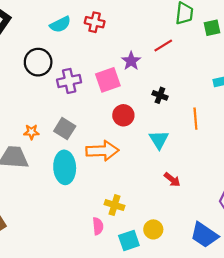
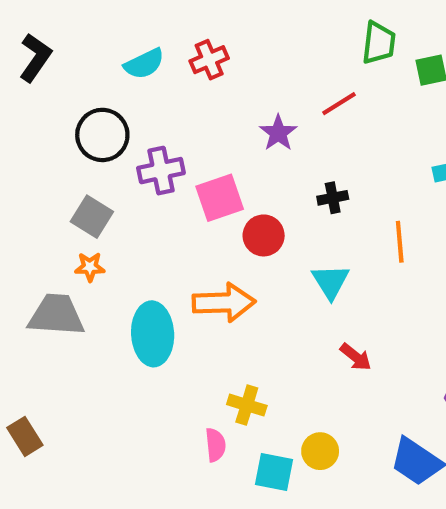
red cross: (95, 22) -> (209, 60), turned -36
pink square: (108, 80) -> (220, 198), moved
black cross: (160, 95) -> (333, 198), turned -32
gray square: (65, 129) -> (92, 217), moved
cyan square: (129, 241) -> (274, 472), turned 30

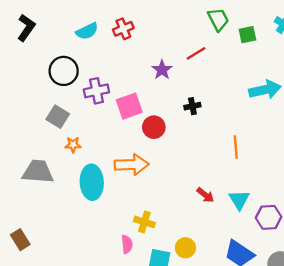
green trapezoid: (379, 43) -> (218, 19), turned -35
orange line: (400, 242) -> (236, 147), moved
orange star: (90, 267) -> (73, 145), moved
cyan triangle: (331, 282) -> (239, 200), moved

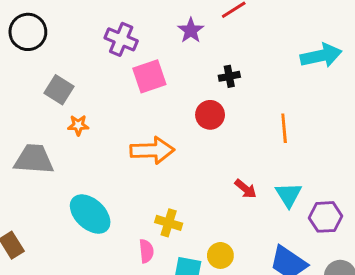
black circle: (64, 71) -> (28, 32), moved
purple cross: (96, 91) -> (121, 39), moved, turned 35
red circle: (154, 127) -> (210, 115), moved
cyan ellipse: (92, 182) -> (90, 214), moved, turned -44

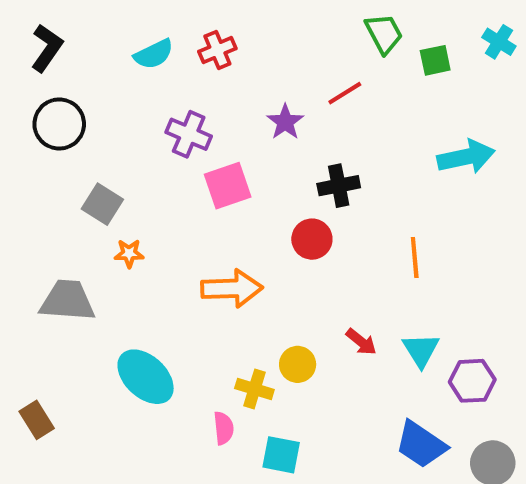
black cross: (229, 76) -> (339, 186), size x1.4
yellow circle: (220, 255) -> (298, 364), moved

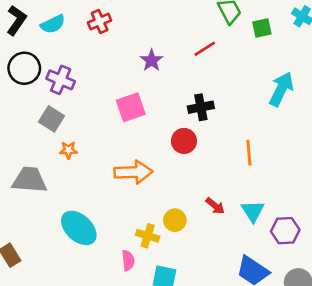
red cross: (217, 50) -> (100, 22), moved
cyan semicircle: (154, 54) -> (53, 24), moved
purple star: (285, 122) -> (152, 60), moved
purple cross: (189, 134) -> (61, 80), moved
cyan arrow: (466, 157) -> (281, 89), turned -52

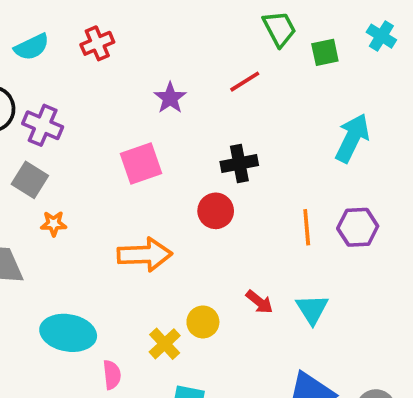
cyan ellipse: (79, 228) -> (68, 333), turned -33
purple hexagon: (285, 231) -> (358, 227), moved
yellow cross: (148, 236) -> (165, 344), turned 30
pink semicircle: (128, 260) -> (112, 375), moved

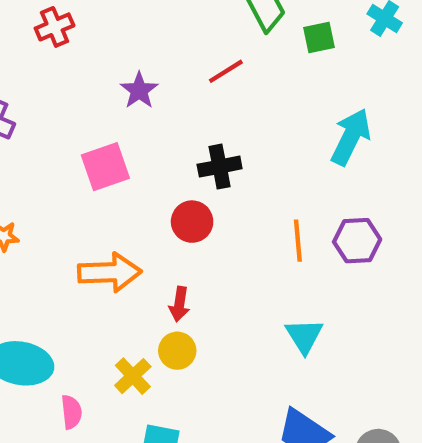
red arrow: (259, 302) -> (179, 304), moved, turned 60

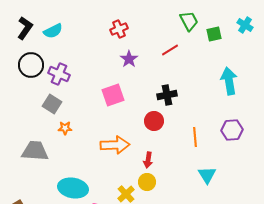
red cross: (55, 27) -> (119, 29), moved
cyan arrow: (351, 137) -> (229, 81), turned -36
orange line: (298, 241) -> (195, 137), moved

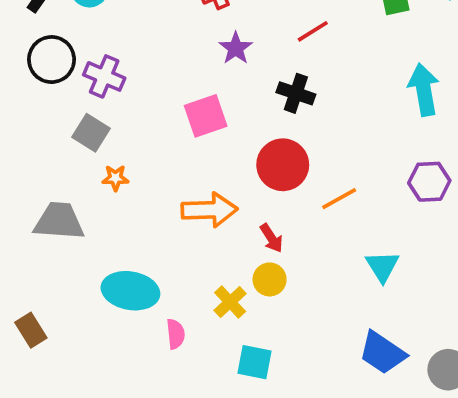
black cross: (167, 95) -> (296, 93), moved, turned 30
red circle: (154, 121) -> (283, 165), size x1.4
orange line: (195, 137) -> (339, 199), moved, turned 66
red arrow: (148, 160) -> (271, 238), turned -42

